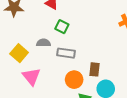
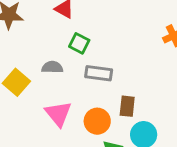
gray rectangle: (66, 53) -> (99, 73), moved
pink triangle: (31, 77) -> (58, 114), moved

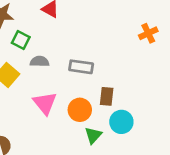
green square: (79, 43) -> (21, 40), moved

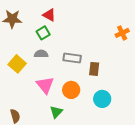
green square: (21, 40) -> (43, 33), moved, turned 32
brown rectangle: (107, 96) -> (94, 69), moved
green triangle: (93, 135) -> (56, 112), moved

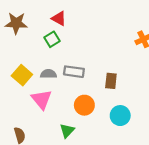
gray semicircle: (41, 54) -> (49, 74), moved
gray rectangle: (72, 58) -> (74, 72), moved
pink triangle: (45, 85) -> (42, 99), moved

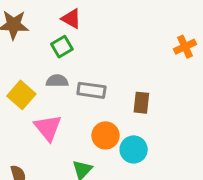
gray semicircle: (49, 74) -> (57, 81), moved
cyan circle: (120, 116) -> (134, 149), moved

